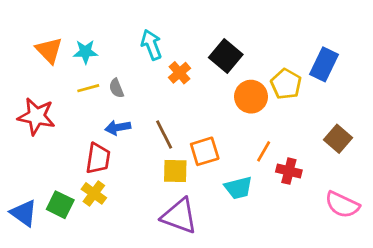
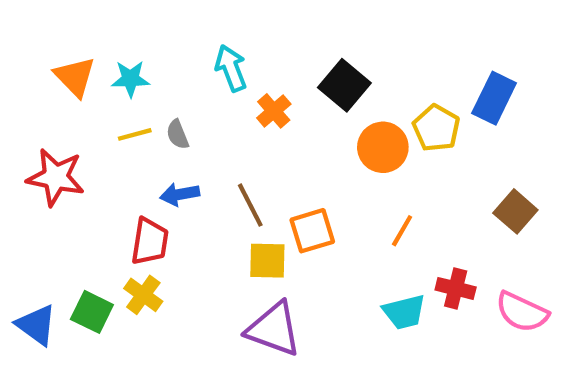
red cross: (289, 171) -> (456, 288), moved
cyan trapezoid: (238, 188) -> (404, 312), moved

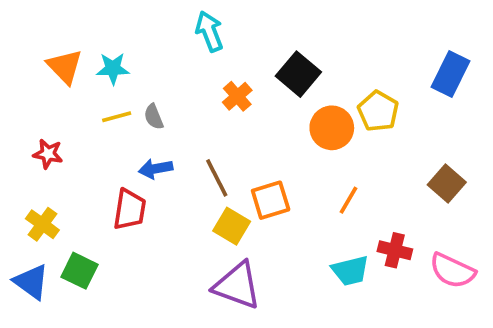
cyan arrow: (231, 68) -> (209, 31), moved
blue rectangle: (494, 98) -> (450, 74), moved
red star: (56, 177) -> (48, 154), size x0.6
yellow square: (267, 261) -> (232, 226), turned 30
yellow cross: (143, 295) -> (42, 224), moved

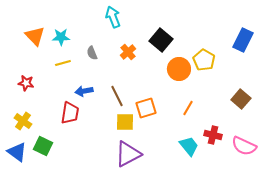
gray semicircle: (154, 117) -> (92, 53), moved
yellow square: (232, 226) -> (125, 122), turned -30
cyan trapezoid: (350, 271) -> (189, 146), turned -115
purple triangle: (237, 285) -> (128, 154), turned -48

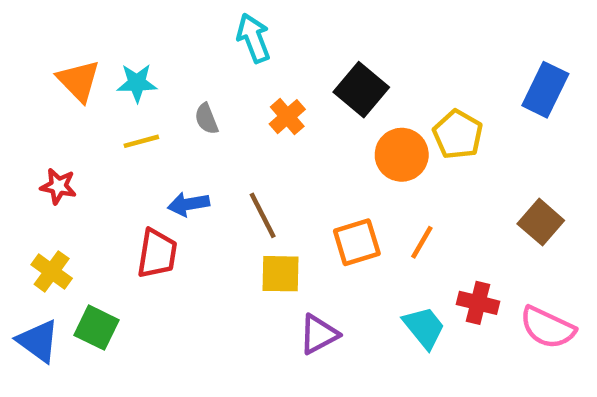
orange square: (146, 108) -> (357, 242), moved
purple triangle: (128, 154) -> (319, 334), moved, size x0.7

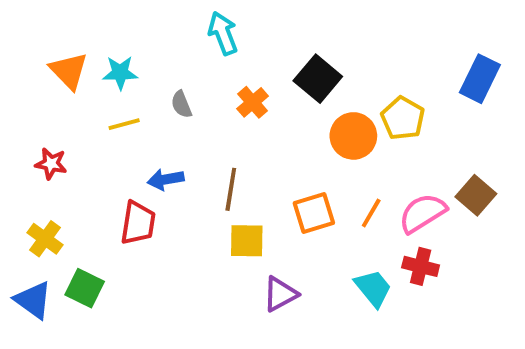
brown line: (263, 215) -> (231, 189), turned 36
pink semicircle: (548, 328) -> (423, 213), moved, turned 123

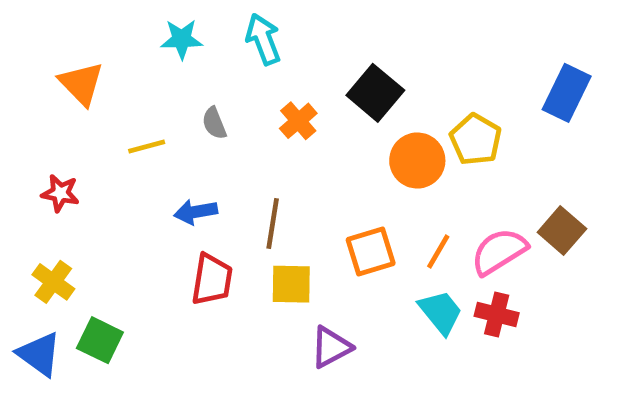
cyan star: (120, 73) -> (182, 39), moved
red trapezoid: (138, 223) -> (212, 279), moved
cyan trapezoid: (373, 288) -> (441, 312), moved

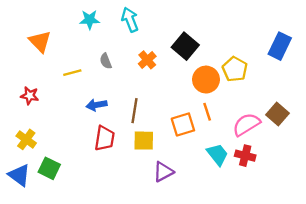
orange line: (438, 251) -> (207, 112), moved, turned -48

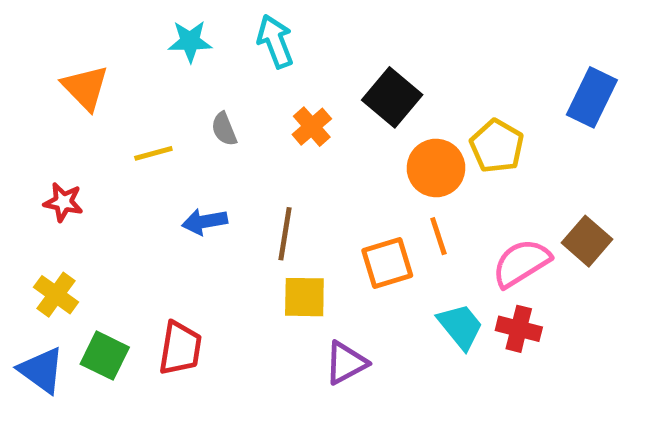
red trapezoid: (105, 138) -> (180, 348), moved

